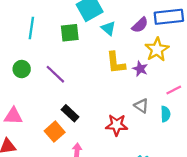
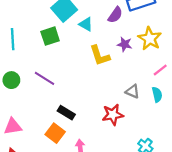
yellow star: (157, 49) -> (150, 39), moved
purple star: (140, 69) -> (125, 44), moved

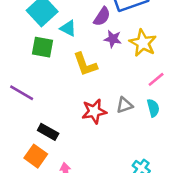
green square: (50, 36) -> (42, 47), moved, turned 30
purple star: (125, 44) -> (113, 39), moved
gray triangle: (133, 91) -> (125, 105), turned -40
red star: (113, 115) -> (94, 111), moved

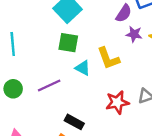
cyan triangle: (68, 28) -> (83, 68), moved
purple line: (22, 93) -> (49, 86), turned -55

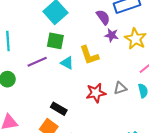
purple semicircle: (124, 13) -> (103, 17), turned -70
purple line: (49, 86) -> (37, 62), moved

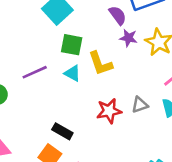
green square: (55, 41) -> (72, 45), moved

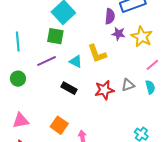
purple semicircle: (118, 15) -> (110, 16), turned 42
green square: (72, 45) -> (55, 36), moved
black rectangle: (62, 131) -> (69, 88), moved

